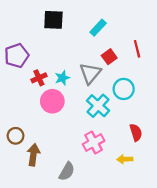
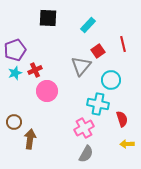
cyan star: (62, 78) -> (15, 73), moved
cyan cross: (98, 106) -> (98, 104), moved, turned -30
yellow arrow: (125, 159) -> (127, 144), moved
gray semicircle: (67, 171) -> (86, 154), moved

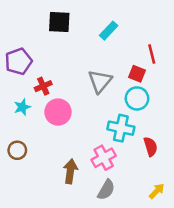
red square: (98, 51) -> (137, 74), moved, turned -32
cyan star: (15, 73) -> (22, 107), moved
brown arrow: (30, 139) -> (70, 171), moved
yellow arrow: (127, 144) -> (157, 191), moved, turned 136

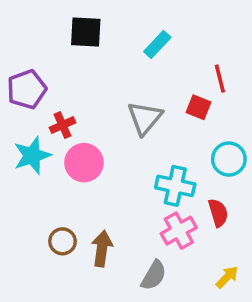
cyan circle: (137, 98) -> (229, 159), moved
cyan star: (22, 107) -> (32, 155), size x1.5
brown circle: (17, 150) -> (62, 241), moved
pink cross: (104, 158) -> (179, 231), moved

